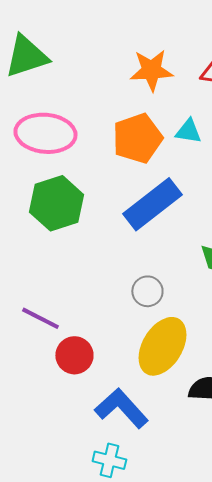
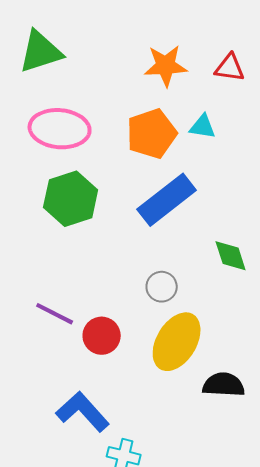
red circle: (74, 355) -> (102, 336), moved
blue L-shape: (121, 408) -> (83, 412), moved

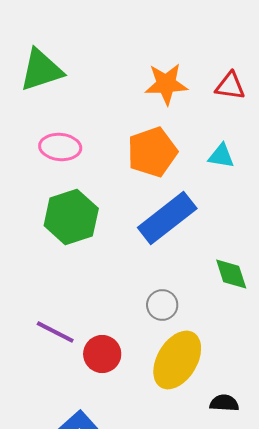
cyan triangle: (203, 127) -> (221, 156), moved
pink ellipse: (60, 129) -> (60, 147), size x0.7
black semicircle: (224, 385) -> (224, 403), size x0.7

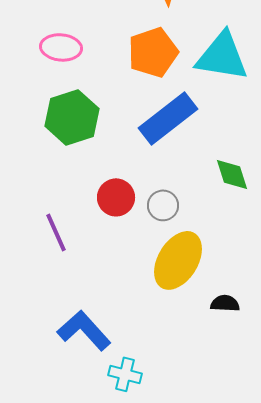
cyan triangle: (221, 156) -> (222, 56), size x2.0
purple line: (55, 332) -> (56, 232), turned 39
red circle: (102, 354) -> (116, 197), moved

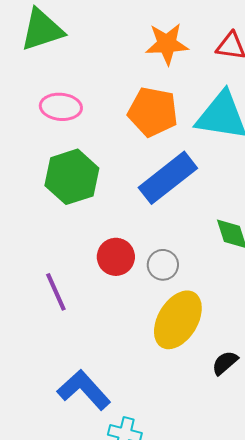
orange pentagon: (153, 52) -> (153, 112), turned 30
black semicircle: (225, 303) -> (225, 363), turned -44

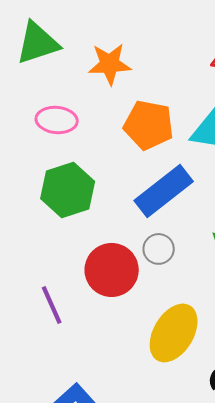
orange star: (167, 44) -> (110, 64), moved
red circle: (116, 257) -> (112, 270), size x1.4
gray circle: (163, 265) -> (159, 249), moved

